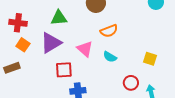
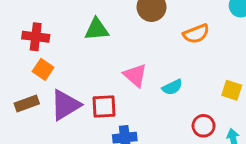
orange semicircle: (109, 31) -> (196, 34), moved
purple triangle: (51, 43) -> (65, 105), moved
cyan semicircle: (110, 57) -> (172, 87), turned -56

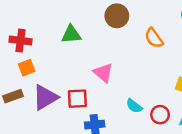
orange semicircle: (196, 34) -> (154, 38), turned 75
orange square: (43, 69) -> (27, 68), turned 35
cyan semicircle: (172, 87) -> (134, 106), moved, turned 63

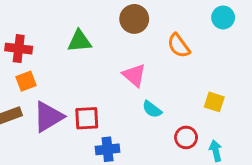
pink triangle: (103, 73) -> (134, 75), moved
cyan semicircle: (134, 106) -> (152, 109), moved

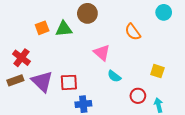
brown circle: (134, 19) -> (87, 13), moved
red cross: (19, 49) -> (21, 58), moved, turned 30
orange square: (26, 81) -> (42, 28), moved
purple triangle: (48, 117) -> (42, 81), turned -45

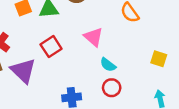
red square: (69, 82) -> (51, 47), moved, turned -30
red circle: (138, 96) -> (112, 88), moved

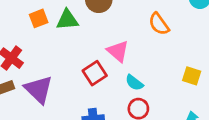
red square: (51, 47) -> (95, 73), moved

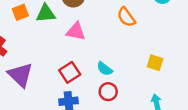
pink triangle: (118, 51) -> (76, 32), moved, turned -30
red square: (95, 73) -> (70, 72), moved

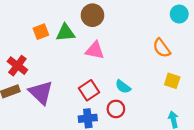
orange semicircle: (126, 17) -> (162, 48), moved
red circle: (108, 92) -> (116, 109), moved

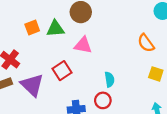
cyan semicircle: (123, 87) -> (109, 79), turned -136
red square: (89, 90) -> (62, 71), moved

